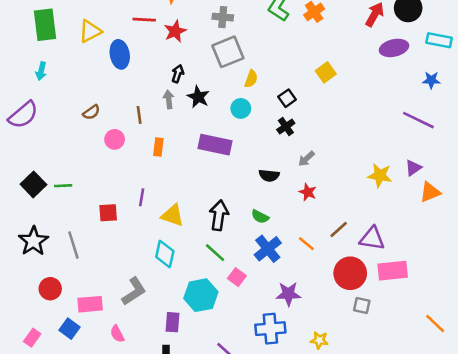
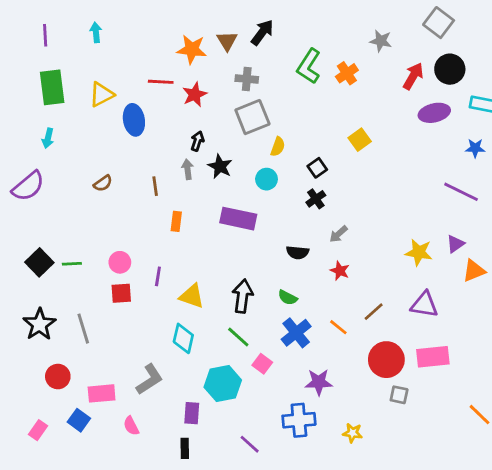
pink circle: (115, 139) -> (120, 262), moved
purple triangle: (372, 239) -> (424, 305), moved

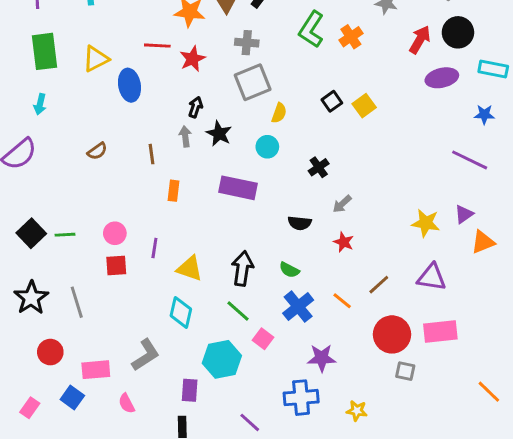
black square: (317, 168) -> (332, 101), moved

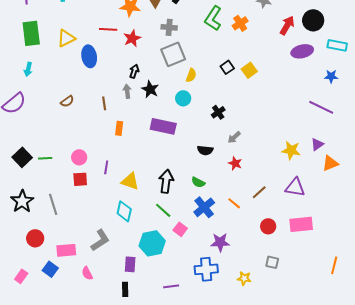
red circle: (392, 334) -> (268, 226), size x0.6
gray square: (405, 371) -> (272, 262), moved
orange line: (489, 392) -> (334, 265), turned 60
purple line: (250, 422) -> (171, 286), turned -49

